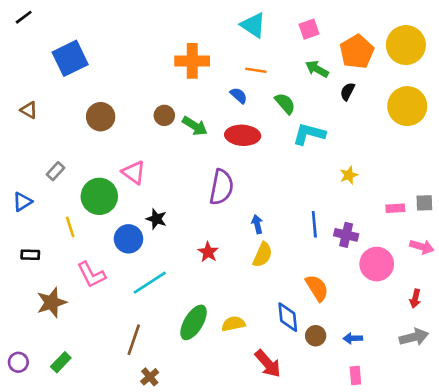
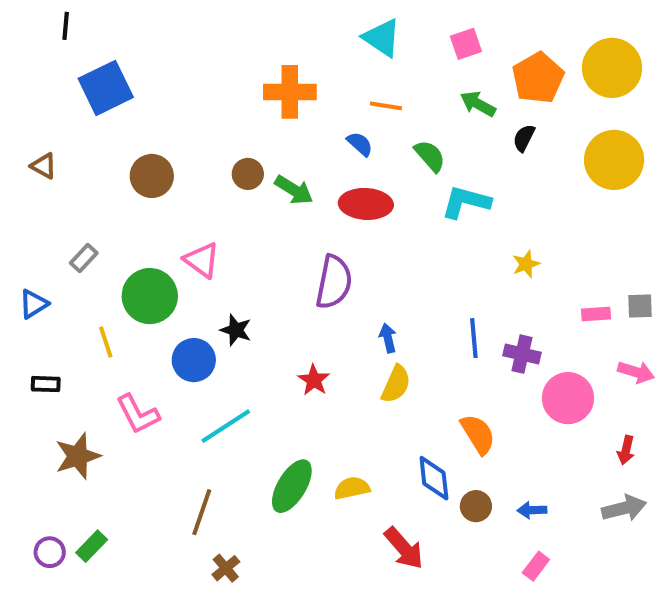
black line: (24, 17) -> (66, 26), moved, turned -48
purple circle: (18, 362) -> (50, 552), moved
pink rectangle: (355, 376) -> (536, 566), turned 42

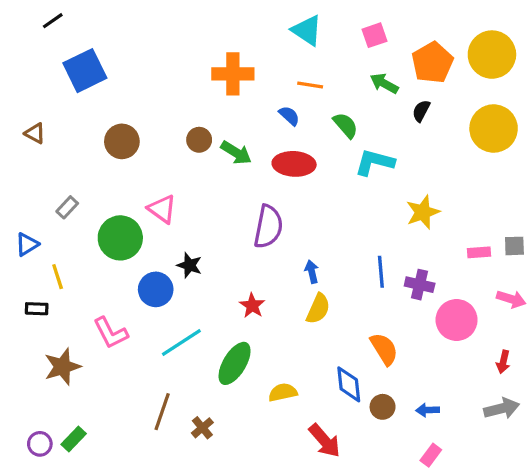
black line: (66, 26) -> (53, 21), turned 50
yellow star: (526, 264) -> (423, 212), size x1.5
yellow line: (106, 342) -> (58, 277), moved
green ellipse: (292, 486) -> (235, 363), moved
brown cross: (226, 568) -> (202, 428), moved

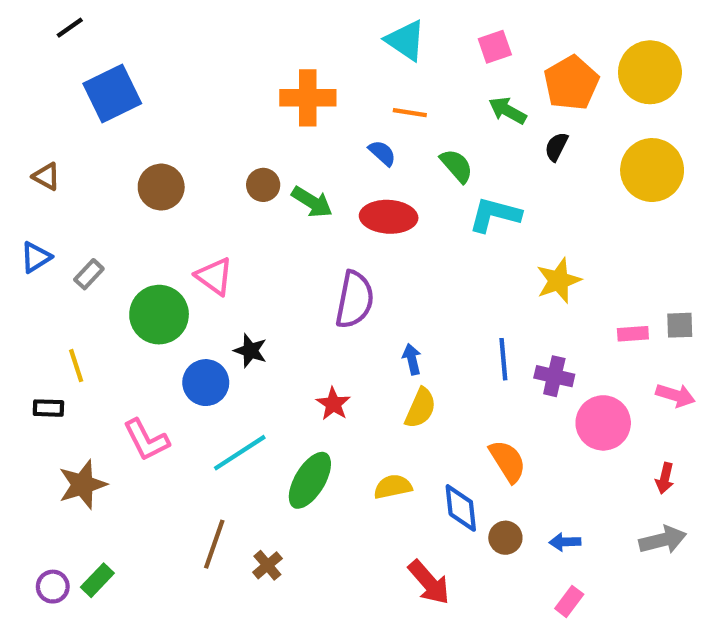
blue triangle: (27, 244) -> (36, 257), moved
yellow semicircle: (283, 392) -> (393, 487), moved

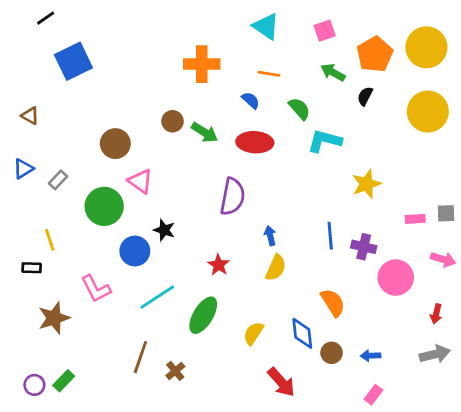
brown circle: (161, 187) -> (115, 144), moved
yellow semicircle: (393, 487) -> (253, 333), moved, turned -45

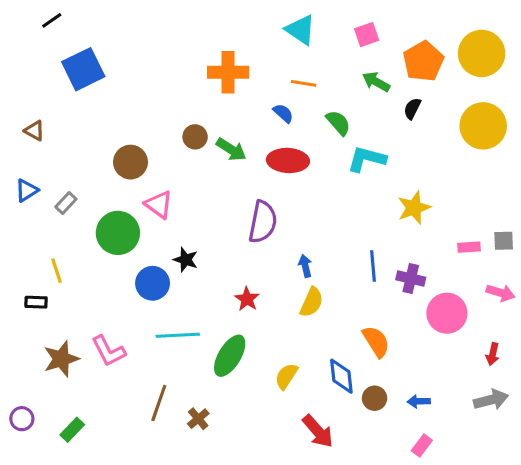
pink L-shape: (96, 289) -> (108, 351), moved
cyan line: (157, 297) -> (178, 335), turned 30
purple circle: (34, 385) -> (22, 419), moved

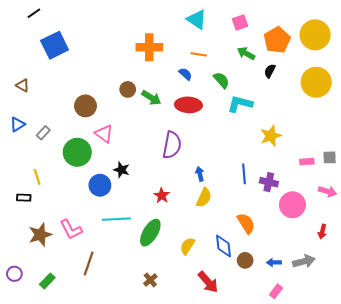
gray arrow: (491, 400) -> (304, 261), moved
brown line: (159, 403) -> (89, 263), moved
brown cross: (198, 419) -> (150, 280), moved

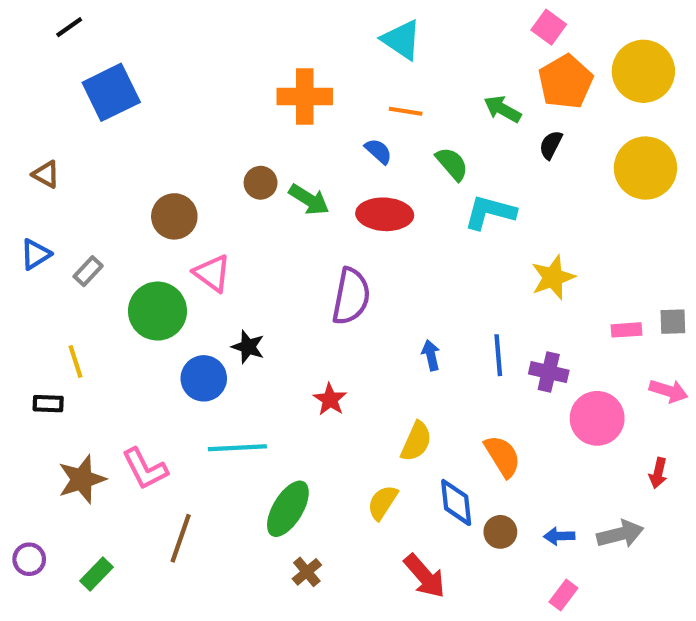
pink square: (240, 23) -> (549, 27), moved, turned -35
blue arrow: (200, 174) -> (431, 355), moved
yellow semicircle: (204, 198) -> (416, 441), moved
green ellipse: (150, 233) -> (288, 509), moved

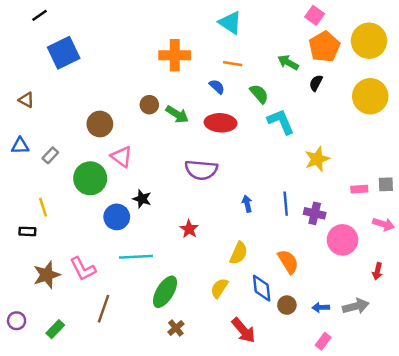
cyan L-shape: (490, 212) -> (281, 122), turned 52
blue triangle: (35, 254) -> (20, 146), turned 30
purple semicircle: (351, 296) -> (201, 170), turned 84

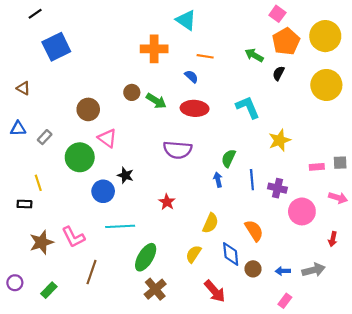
cyan triangle: (230, 23) -> (186, 20), moved
green semicircle: (259, 94) -> (229, 158), moved, turned -114
brown cross: (176, 328) -> (155, 289), size x1.5

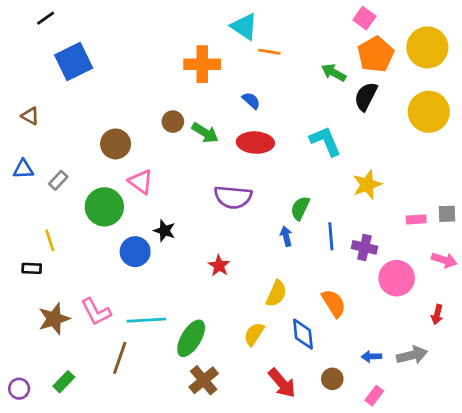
orange line: (205, 56) -> (269, 52), moved
black semicircle: (279, 73) -> (366, 96), size x1.5
cyan line: (120, 226) -> (146, 320), moved
brown circle: (253, 269) -> (332, 379), moved
purple circle: (15, 283) -> (19, 389), moved

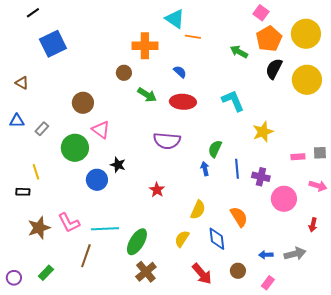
black semicircle: (366, 96) -> (274, 69), moved
brown circle: (173, 122) -> (124, 73), moved

